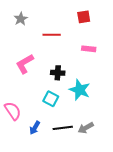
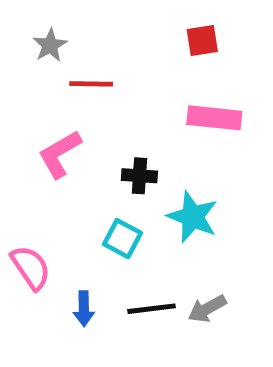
red line: (52, 35) -> (91, 84), moved
pink rectangle: (89, 49) -> (214, 118), size x1.5
blue arrow: (35, 128) -> (84, 309), turned -32

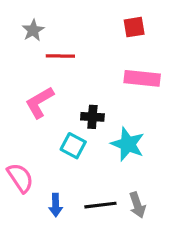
cyan square: (123, 239) -> (73, 146), moved
gray arrow: (207, 309) -> (137, 205), turned -80

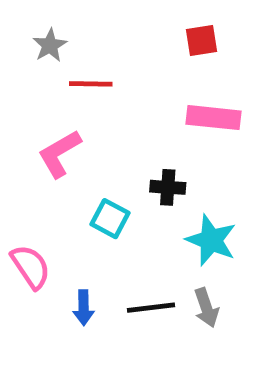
black cross: (92, 117) -> (168, 187), moved
cyan star: (128, 144) -> (211, 240), moved

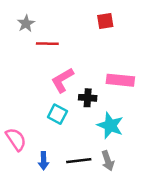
pink rectangle: (214, 118) -> (120, 80), moved
pink L-shape: (59, 154) -> (62, 80), moved

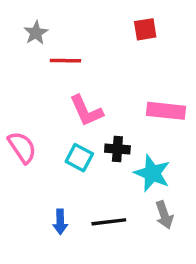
pink L-shape: (62, 80) -> (86, 111), turned -84
black cross: (88, 98) -> (117, 149), moved
pink semicircle: (16, 139) -> (22, 147), moved
gray arrow: (108, 161) -> (164, 215), moved

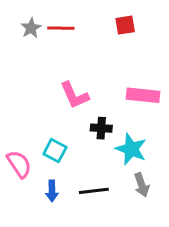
red line: (65, 61) -> (61, 28), moved
pink semicircle: (22, 147) -> (19, 164), moved
cyan square: (79, 158) -> (55, 151), moved

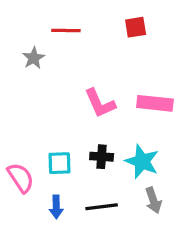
gray star: (31, 28) -> (34, 58), moved
pink L-shape: (74, 95) -> (100, 103), moved
black cross: (101, 128) -> (102, 157), moved
cyan square: (55, 151) -> (59, 163), turned -30

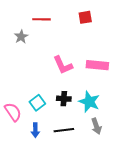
cyan square: (59, 163) -> (37, 103), turned -35

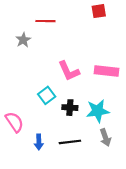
red square: (85, 17) -> (99, 11), moved
cyan star: (89, 102) -> (98, 111), turned -30
cyan square: (37, 103) -> (47, 95), moved

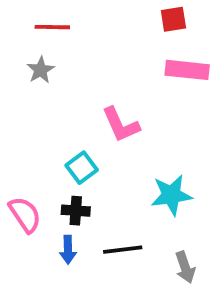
red line: (45, 21) -> (52, 27), moved
pink rectangle: (106, 71) -> (187, 70), moved
black cross: (70, 108) -> (76, 211), moved
gray arrow: (105, 138) -> (185, 267), moved

